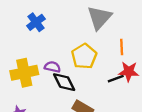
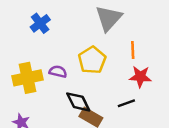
black line: (116, 79) -> (126, 103), moved
black diamond: (64, 82) -> (78, 102), moved

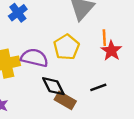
purple semicircle: (58, 72) -> (34, 58), size x1.6
red star: (140, 77) -> (111, 51), moved, turned 30

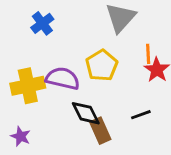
brown rectangle: (65, 100) -> (100, 131), turned 36

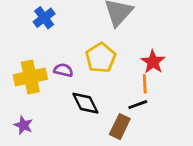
orange line: (148, 54) -> (145, 84), moved
purple semicircle: (63, 78) -> (63, 70), size x0.6
brown rectangle: (100, 131) -> (120, 127), moved, turned 50

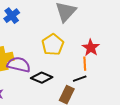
purple semicircle: (63, 70) -> (19, 65), moved, size x1.6
black diamond: (85, 103) -> (42, 78), turned -40

